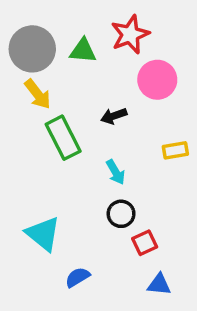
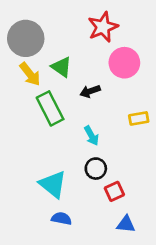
green triangle: (83, 51) -> (61, 67), moved, turned 30
cyan triangle: (43, 234) -> (53, 184), moved
blue semicircle: (78, 277) -> (61, 219), turned 42

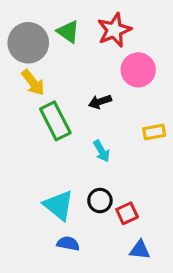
green triangle: (61, 67) -> (68, 32), moved
black circle: (96, 169) -> (100, 201), moved

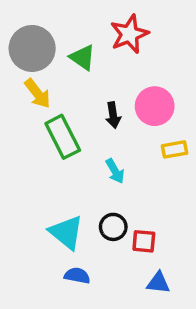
green triangle: (68, 32) -> (83, 57), moved
pink circle: (138, 70) -> (155, 106), moved
black arrow: (100, 102) -> (113, 115), turned -80
red square: (127, 213) -> (144, 241), turned 30

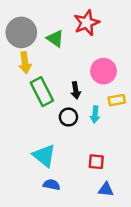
yellow arrow: (38, 94) -> (25, 63), turned 30
black arrow: (113, 115) -> (76, 90), moved
cyan arrow: (115, 171) -> (95, 115), moved, turned 35
black circle: (113, 227) -> (68, 117), moved

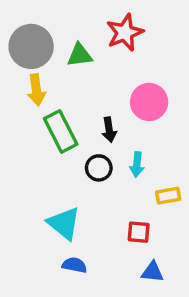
green triangle: (55, 38) -> (80, 55), turned -42
yellow rectangle: (117, 100) -> (168, 196), moved

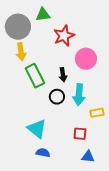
red star: (125, 33) -> (64, 36), moved
green triangle: (80, 55) -> (43, 15), moved
cyan arrow: (137, 164) -> (79, 95), size x1.5

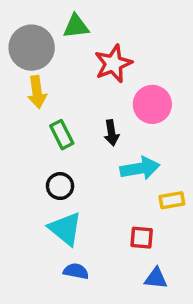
green rectangle: (35, 76) -> (62, 135), size x0.7
cyan arrow: (79, 95) -> (140, 168), turned -105
black circle: (57, 97) -> (60, 186), moved

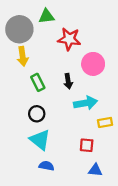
red star: (113, 64) -> (69, 39), turned 30

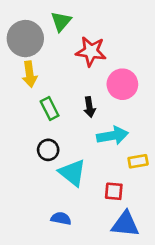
green triangle: (46, 16) -> (61, 21), turned -42
cyan triangle: (40, 140) -> (72, 173), moved
blue triangle: (95, 170) -> (125, 224), size x1.5

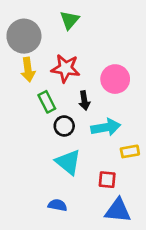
green triangle: (61, 21) -> (70, 20), moved
red star: (91, 51) -> (66, 68), moved
black circle: (48, 150) -> (64, 126), moved

